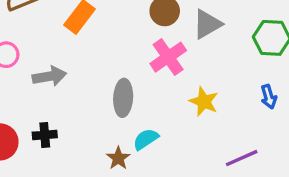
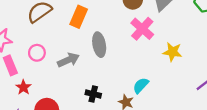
gray ellipse: (123, 98) -> (99, 45), moved
black cross: (45, 135) -> (93, 94), moved, turned 32

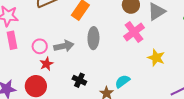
pink circle: (37, 53) -> (40, 46), moved
red star: (23, 87) -> (46, 64), moved

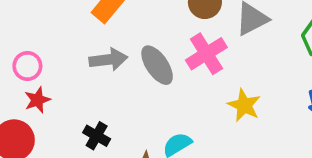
gray ellipse: (93, 38) -> (157, 65), moved, turned -40
gray arrow: (64, 46) -> (108, 60), moved

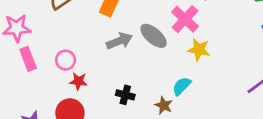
red star: (37, 100) -> (79, 81), turned -30
yellow star: (244, 105) -> (199, 50), moved

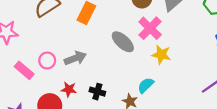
gray arrow: (119, 41) -> (75, 58), moved
pink rectangle: (28, 59) -> (24, 70), moved, turned -30
red star: (79, 81) -> (69, 89), moved

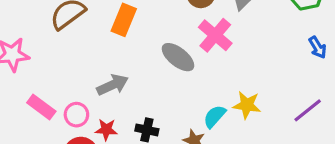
yellow star: (161, 55) -> (247, 105), moved
pink circle: (47, 61) -> (76, 115), moved

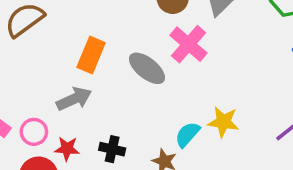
orange rectangle: (124, 20) -> (91, 55), moved

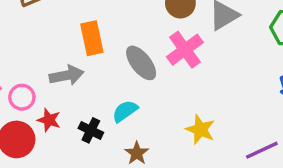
orange rectangle: (91, 55) -> (92, 38), turned -48
cyan semicircle: (187, 134) -> (125, 111), moved

